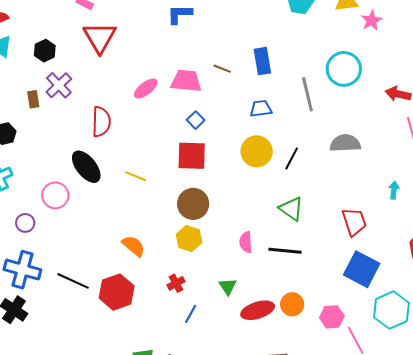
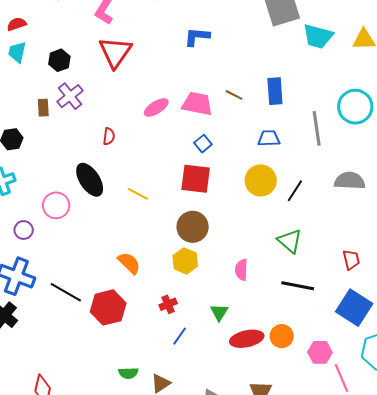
red semicircle: (101, 122) -> (109, 136), size x0.6
red trapezoid: (354, 222) -> (351, 260), size x0.7
black line: (285, 251) -> (298, 286), moved

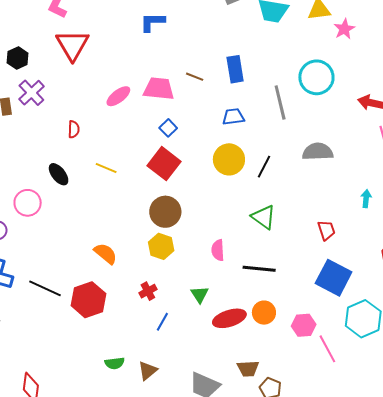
red square: (196, 179) -> (164, 164), turned 36
black ellipse: (90, 180) -> (59, 174), size x0.7
yellow line: (138, 194) -> (106, 168), moved
black line: (298, 286) -> (259, 269), moved

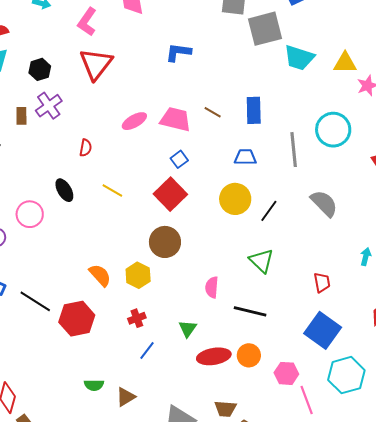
gray semicircle: (318, 152) -> (324, 203), turned 40
yellow hexagon: (161, 246) -> (138, 275), moved

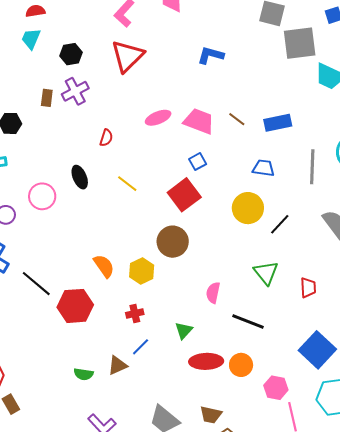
blue rectangle: (254, 110) -> (278, 123), turned 72
red trapezoid: (322, 282) -> (308, 288), moved
brown triangle: (126, 397) -> (117, 365), moved

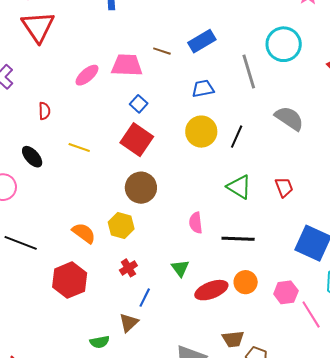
black line: (36, 284) -> (21, 243), moved

